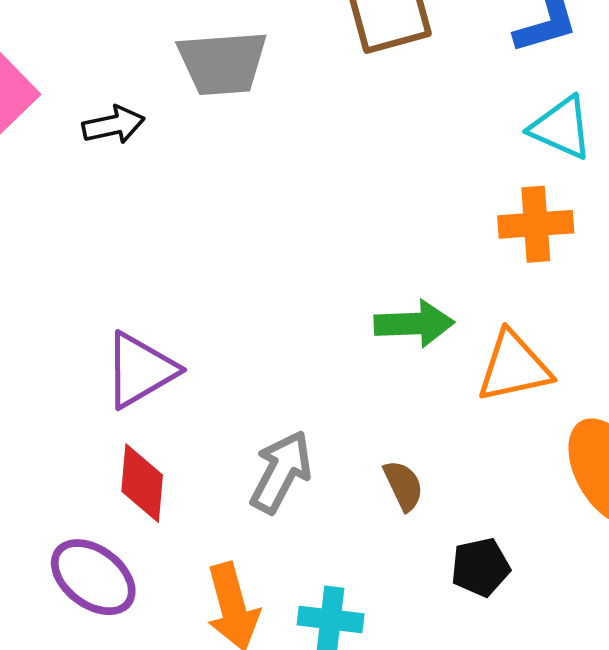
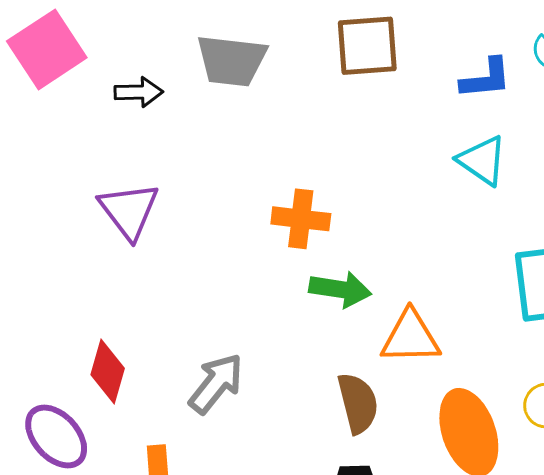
orange cross: (536, 224) -> (301, 219), moved
purple triangle: (140, 370) -> (129, 211), moved, turned -48
brown semicircle: (403, 486) -> (358, 403), moved, size x1.5

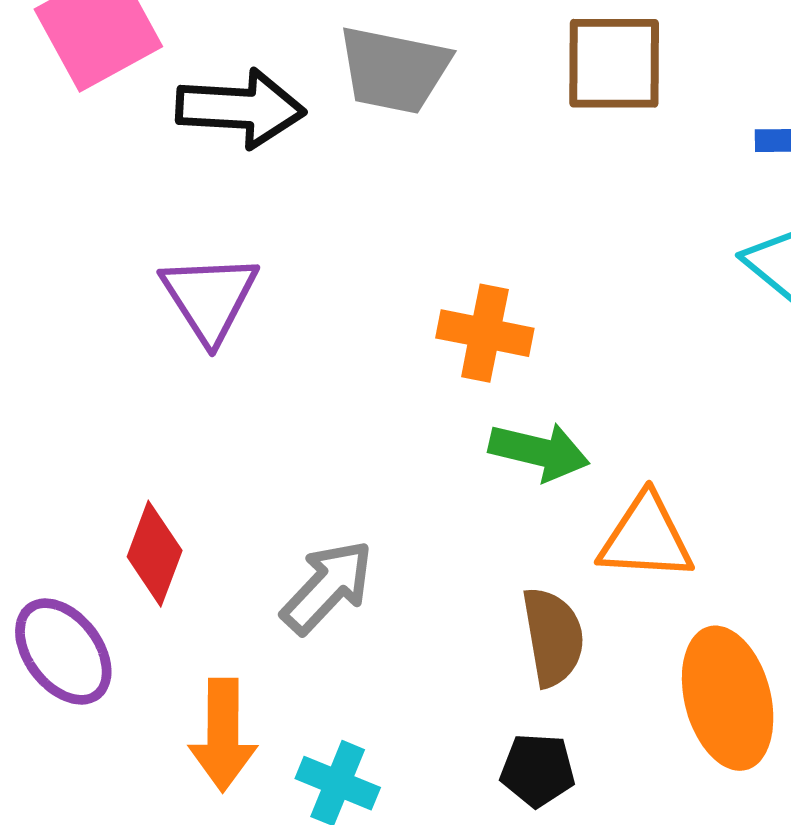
black arrow: (139, 92) -> (241, 108), size x1.6

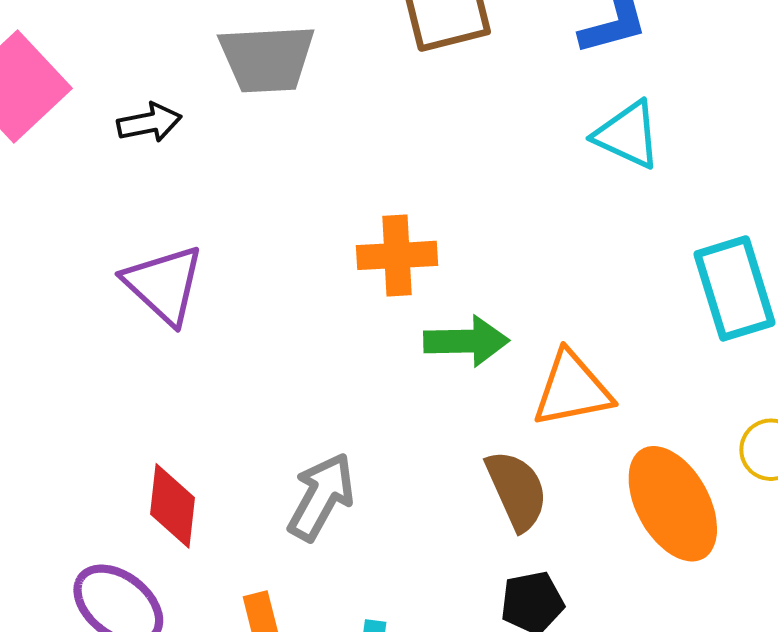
black arrow: (241, 108) -> (149, 123), size x0.6

